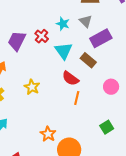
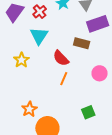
cyan triangle: (64, 51) -> (39, 36), moved
brown rectangle: (88, 60) -> (82, 43), turned -35

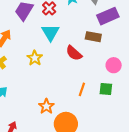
orange line: (64, 79) -> (82, 89), moved
green square: (88, 112) -> (106, 89), moved, turned 32

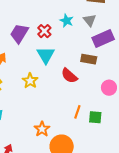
green square: (106, 89) -> (95, 117), moved

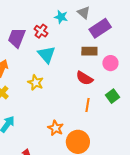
red semicircle: (69, 76) -> (84, 78), moved
pink circle: (109, 88) -> (110, 63), moved
green square: (95, 117) -> (112, 96), moved, turned -32

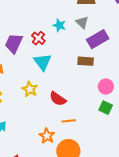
pink circle: (110, 63) -> (106, 87), moved
red semicircle: (84, 78) -> (58, 99), moved
green square: (112, 96) -> (106, 108), turned -32
orange line: (88, 105) -> (69, 121), moved, turned 72

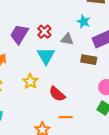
gray triangle: (82, 22) -> (67, 39), moved, turned -40
cyan star: (59, 25) -> (84, 22), moved

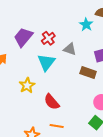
cyan star: (84, 22) -> (86, 25), moved

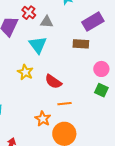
red cross: (48, 38) -> (29, 13), moved
gray triangle: (70, 49) -> (47, 22), moved

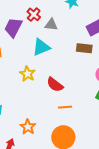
cyan triangle: (38, 45) -> (41, 47), turned 42
orange star: (43, 119) -> (28, 127), moved

